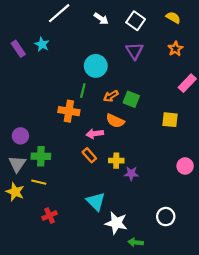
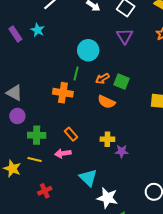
pink arrow: (95, 134) -> (63, 153), moved
orange rectangle: (89, 155) -> (71, 134), moved
gray triangle: (17, 164) -> (14, 93), moved, turned -36

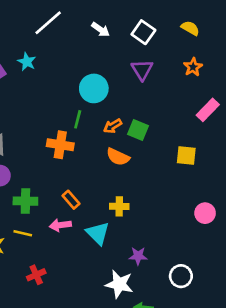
purple star: (122, 151) -> (138, 256), moved
cyan triangle: (88, 178) -> (98, 233), moved

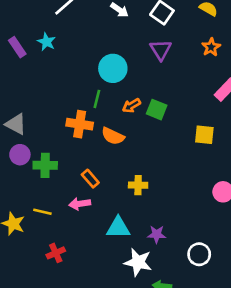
orange semicircle: (118, 157) -> (113, 136), moved
green cross: (25, 201) -> (45, 165), moved
cyan triangle: (98, 233) -> (118, 228), moved, turned -45

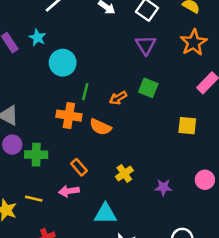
orange star: (211, 47) -> (194, 43), size x1.5
cyan circle: (113, 68) -> (63, 63), moved
green square: (157, 110) -> (148, 88), moved
yellow cross: (138, 185) -> (124, 173), turned -36
purple star: (157, 234) -> (163, 187), moved

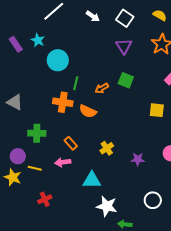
purple circle: (12, 145) -> (18, 156), moved

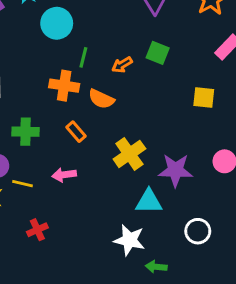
orange rectangle: (71, 143) -> (76, 132), moved
yellow cross: (107, 148) -> (129, 154), size x1.5
purple star: (138, 159) -> (175, 170), size x1.6
cyan triangle: (92, 180) -> (149, 201), moved

